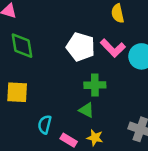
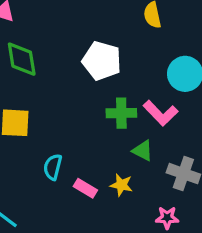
pink L-shape: (113, 48) -> (161, 113), moved
green triangle: (87, 110) -> (143, 151), moved

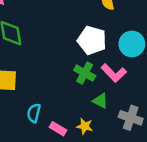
white pentagon: (102, 61) -> (92, 40), moved
green cross: (121, 113) -> (85, 73), turned 30

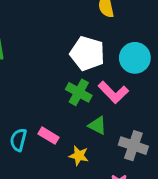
pink rectangle: (58, 129) -> (49, 136), moved

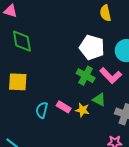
yellow star: (79, 156) -> (82, 110), moved

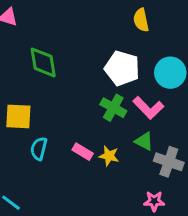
green diamond: (22, 41) -> (43, 62), moved
green triangle: (99, 100) -> (144, 141), moved
cyan semicircle: (42, 110) -> (39, 149), moved

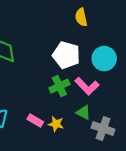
green cross: (113, 108) -> (59, 86), turned 36

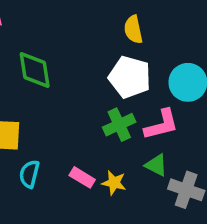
yellow semicircle: (81, 17) -> (133, 30), moved
pink L-shape: (87, 86) -> (161, 125), turned -60

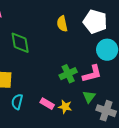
yellow semicircle: (133, 30) -> (62, 24), moved
white pentagon: (130, 77) -> (95, 22), moved
green triangle: (156, 165) -> (89, 97), turned 40

